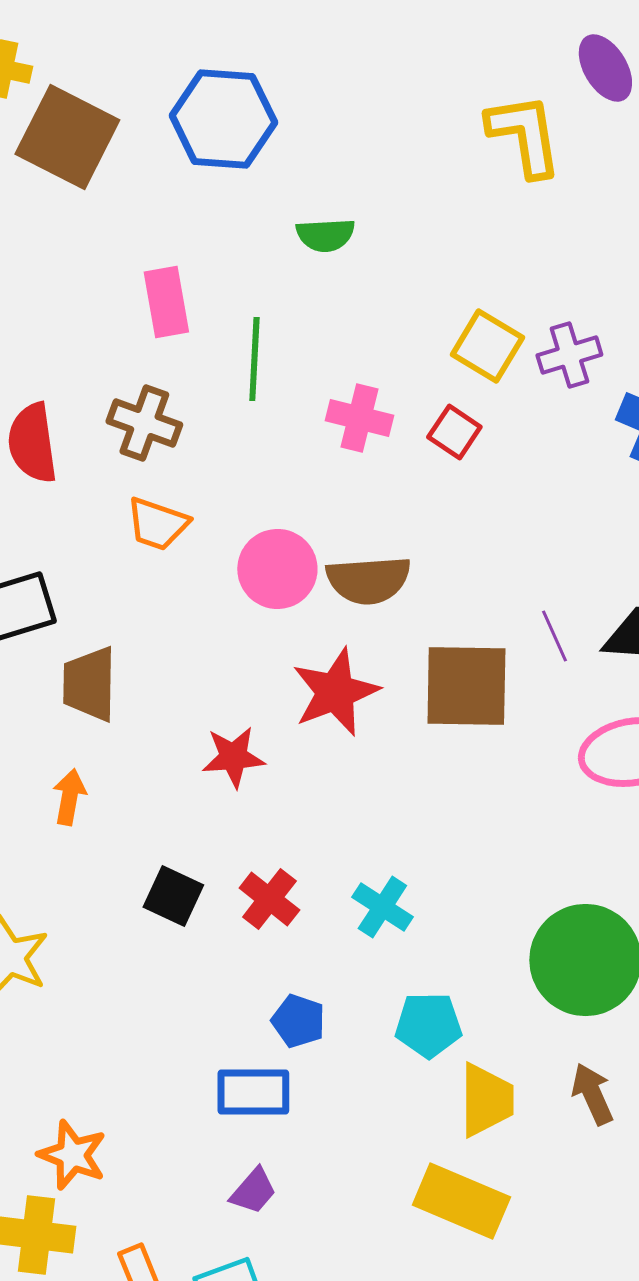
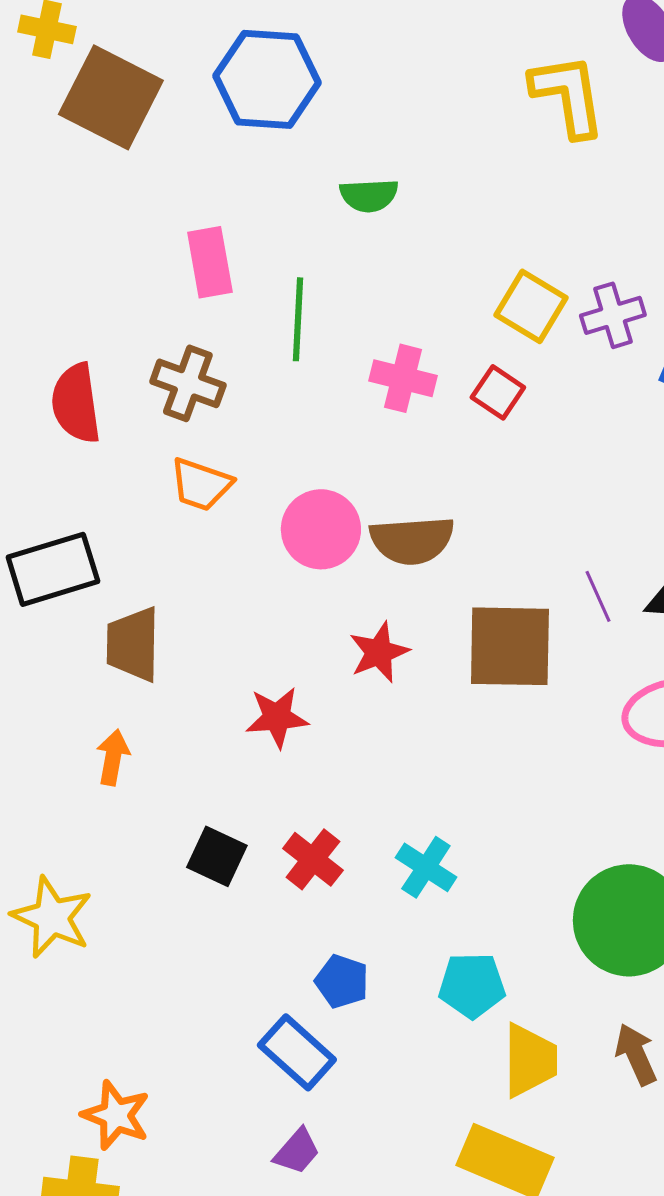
red star: (335, 692) -> (379, 652), size x0.7
blue rectangle: (253, 1092) -> (297, 1052), turned 42

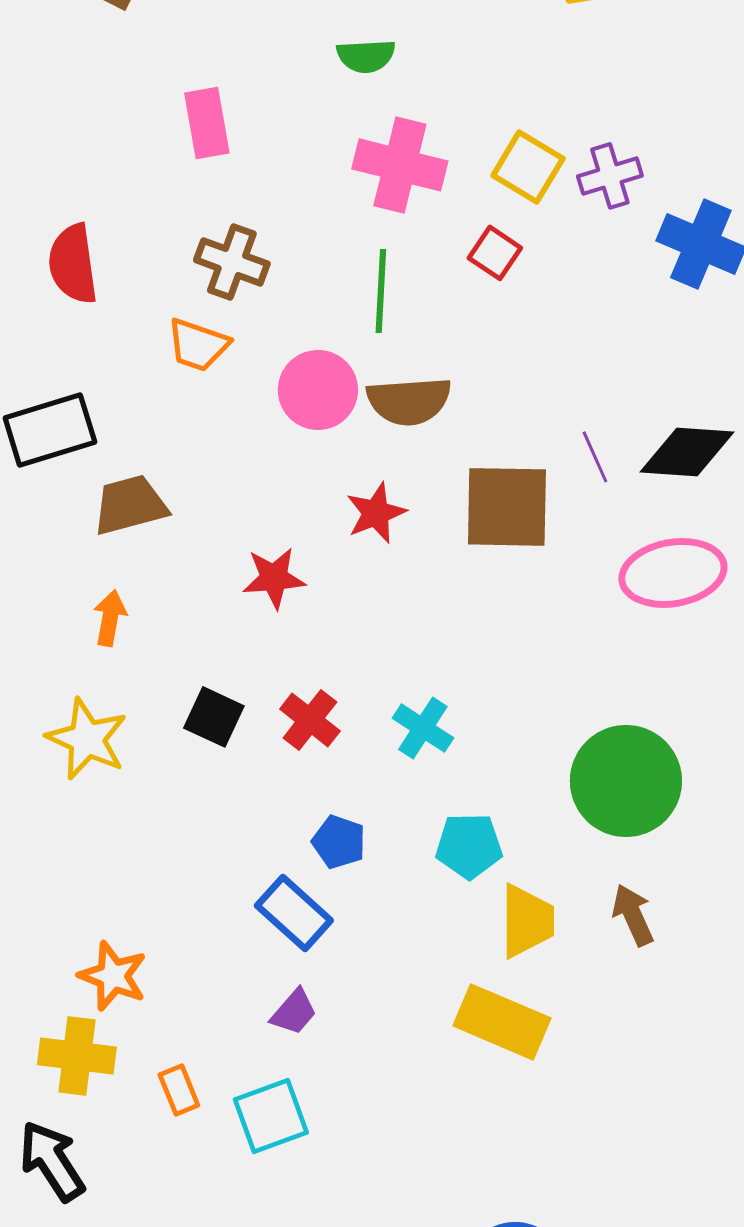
green line: (298, 319) -> (381, 291), moved
pink cross: (403, 378) -> (400, 165), moved, size x1.4
brown cross: (188, 383) -> (232, 262), moved
brown trapezoid: (133, 644) -> (130, 505), turned 74
yellow star: (52, 917) -> (87, 739), moved

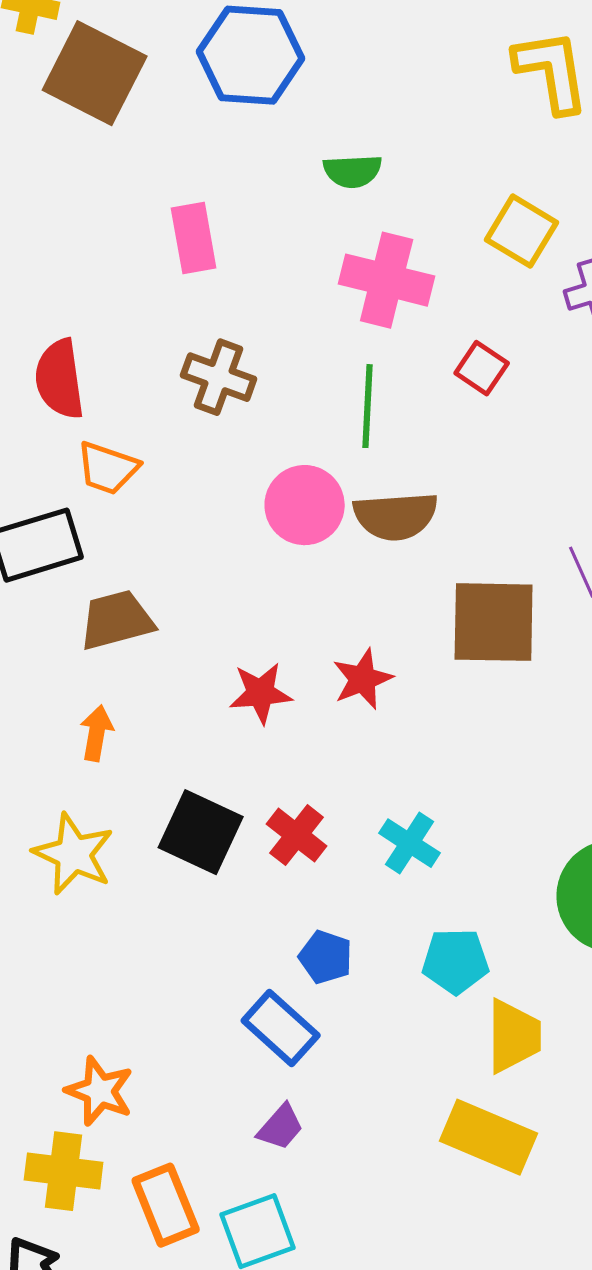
yellow square: (528, 167) -> (522, 231), moved
orange trapezoid: (198, 345) -> (108, 468), moved
red star: (376, 513) -> (363, 679), moved
black square: (214, 717) -> (201, 832), size x1.4
orange rectangle: (179, 1090) -> (166, 1205), size x1.6

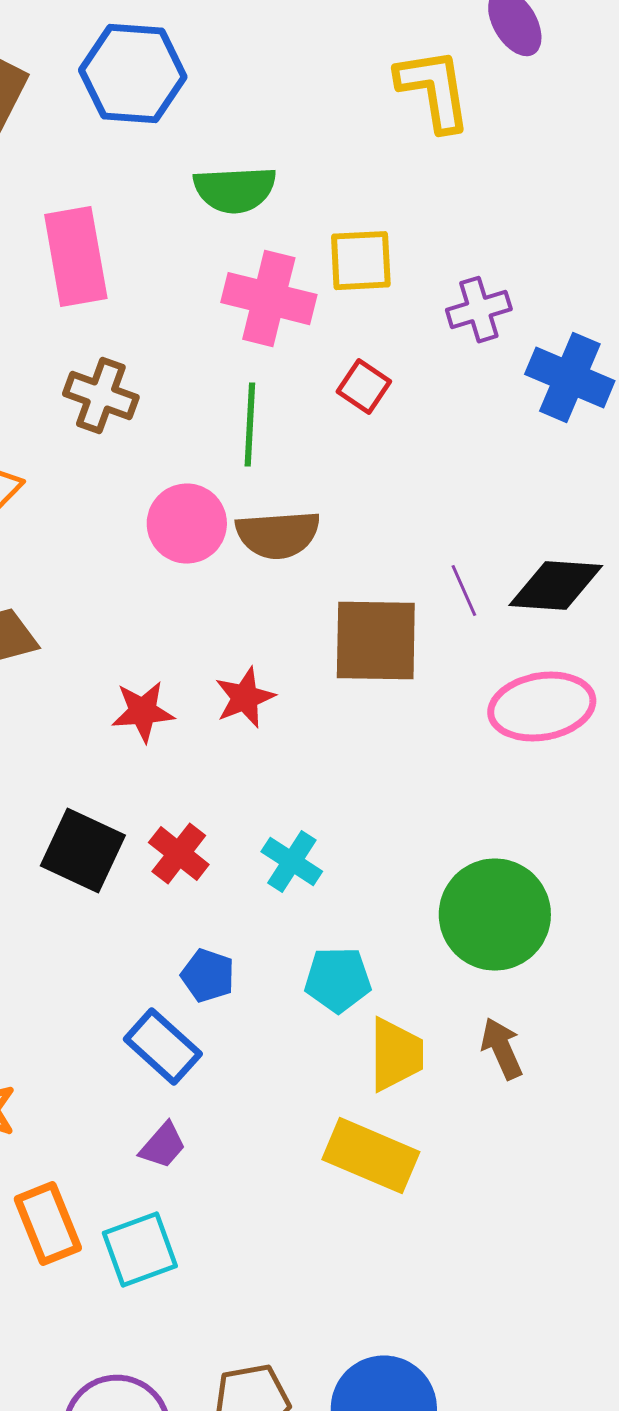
green semicircle: (353, 171) -> (235, 190), size x1.4
yellow square: (522, 231) -> (361, 261), moved, turned -34
pink rectangle: (194, 238) -> (76, 257), size x1.4

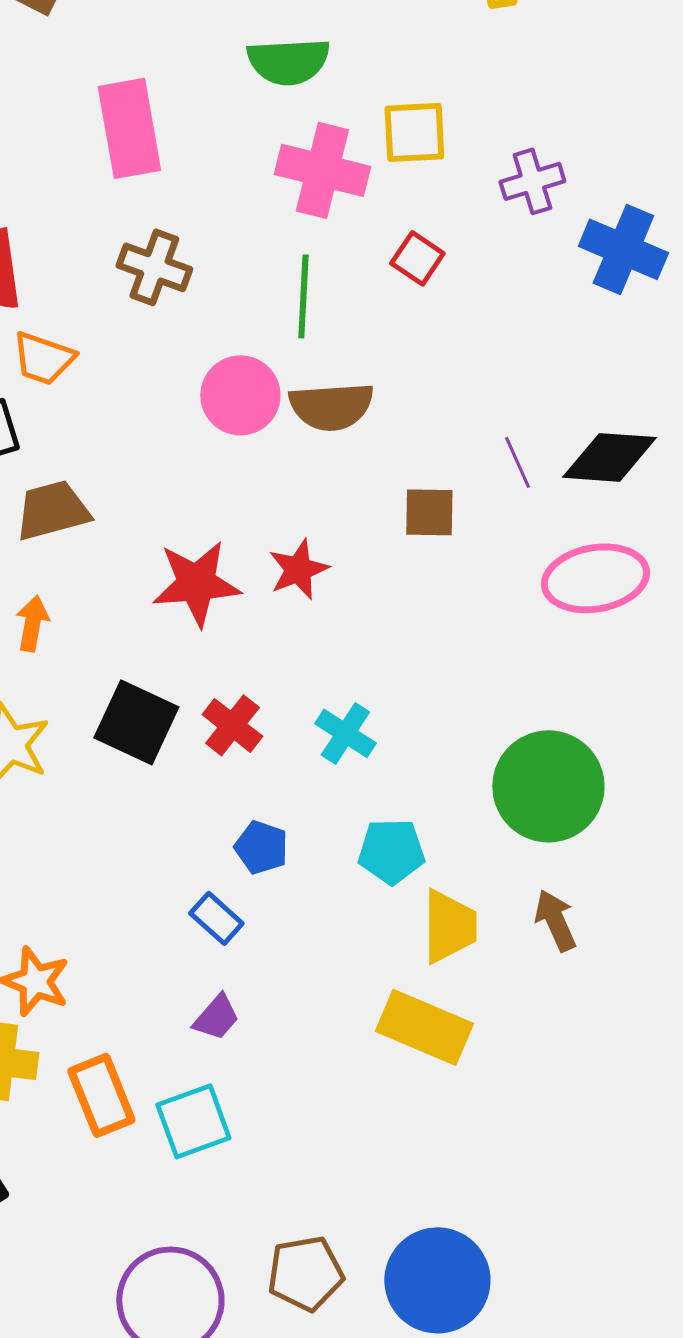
brown square: (376, 641) -> (429, 512), size x0.6
red star: (143, 712) -> (196, 583), size x1.4
blue rectangle: (163, 1047) -> (216, 918), size x0.7

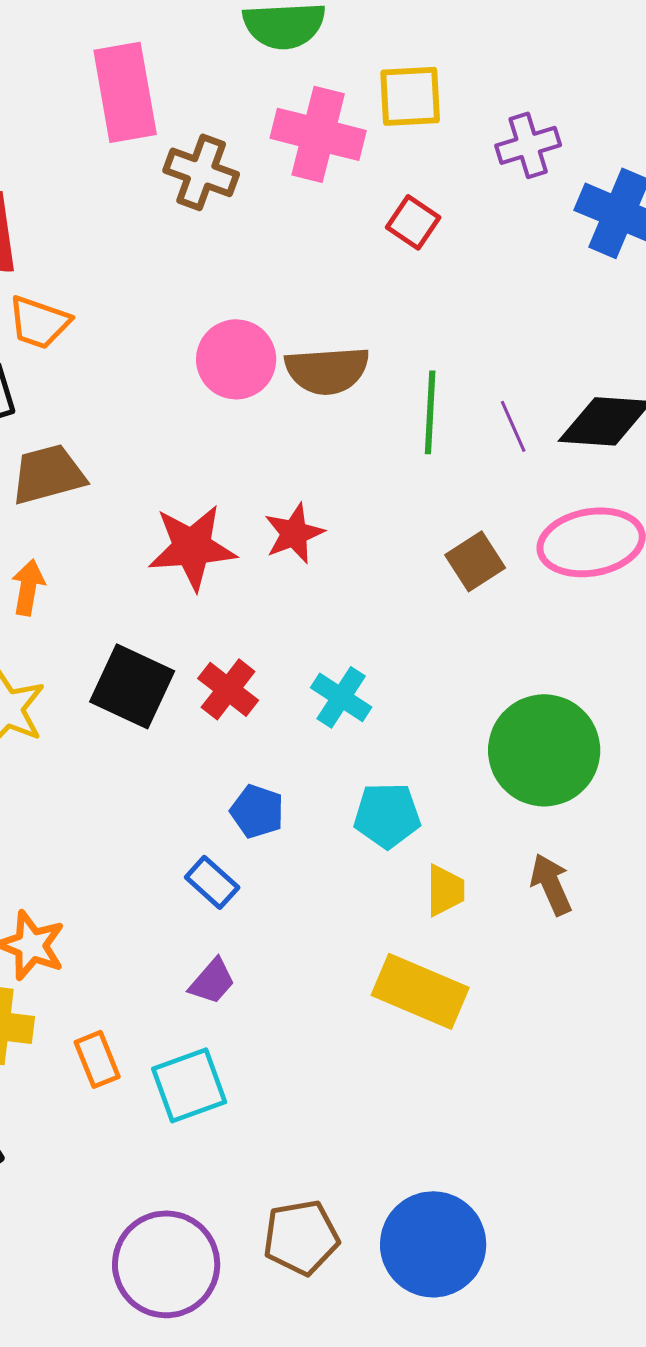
brown cross: (154, 267) -> (201, 172), moved
green line: (303, 296) -> (430, 412), moved
brown square: (429, 512) -> (475, 561), moved, turned -34
yellow trapezoid: (449, 926) -> (445, 890), size x0.7
orange rectangle: (101, 1095) -> (97, 1059), size x0.7

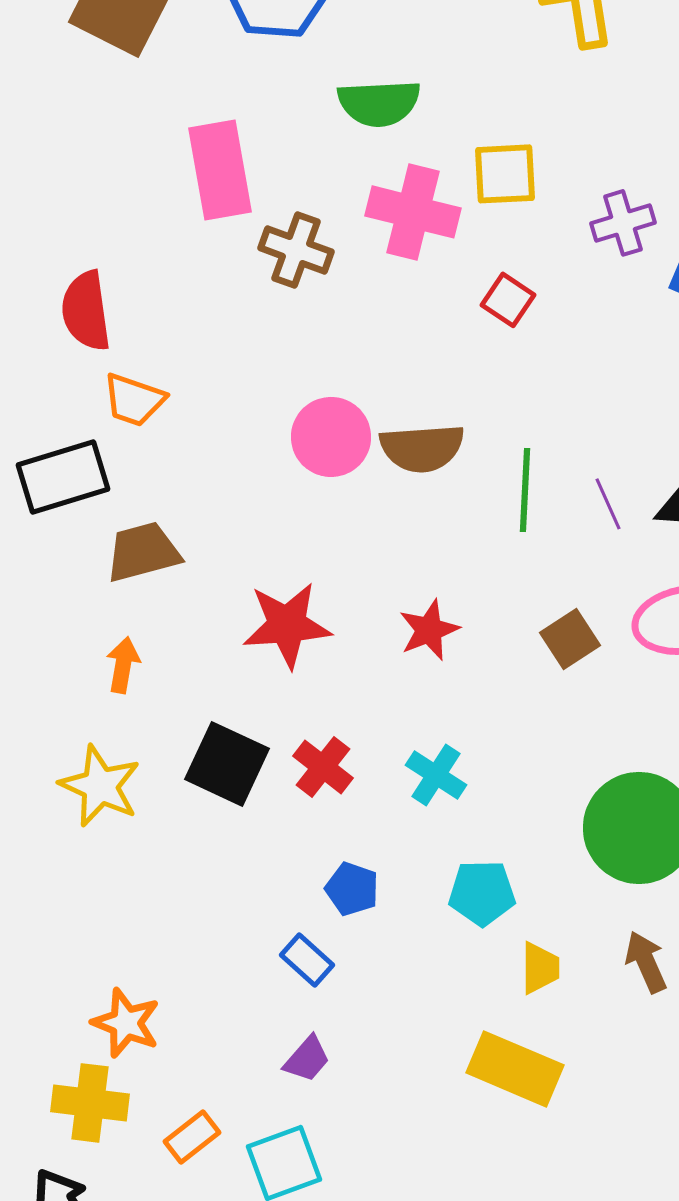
red star: (294, 533) -> (429, 630), moved
orange rectangle: (97, 1059) -> (192, 1137), turned 74

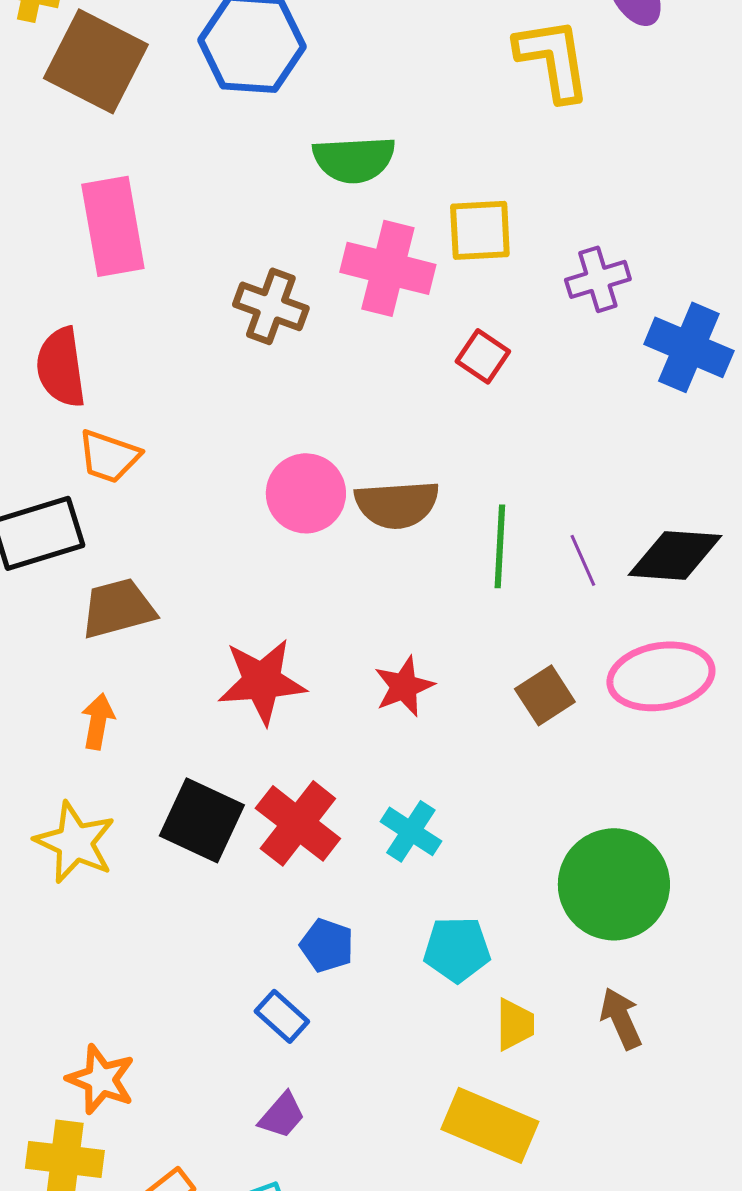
pink rectangle: (220, 170) -> (113, 226), moved
red cross: (323, 767) -> (298, 823), size x1.4

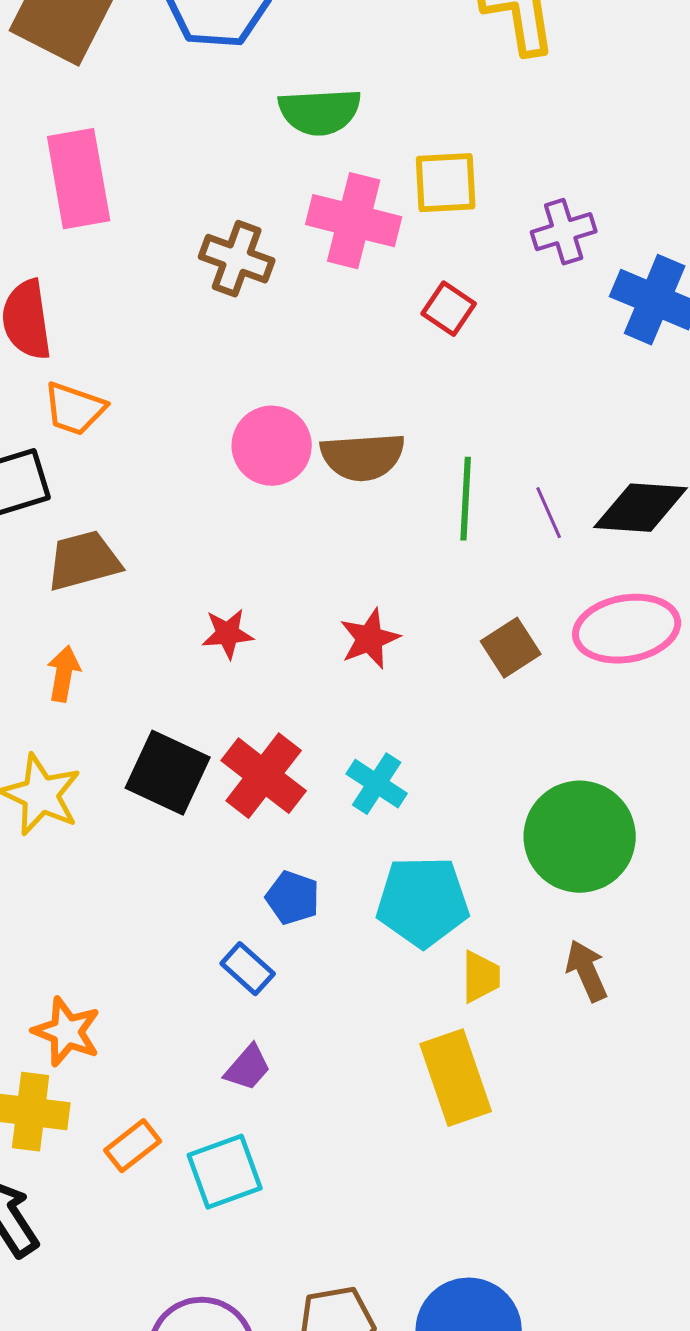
red star: (262, 681) -> (228, 634), size x0.6
cyan pentagon: (457, 949) -> (423, 902), size x1.4
yellow rectangle: (490, 1125) -> (456, 1078), turned 48

